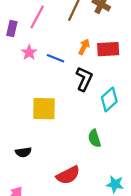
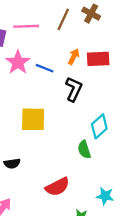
pink line: (37, 17) -> (26, 26), turned 60
pink star: (29, 53) -> (18, 62), size x1.5
cyan diamond: (109, 99) -> (99, 126), moved

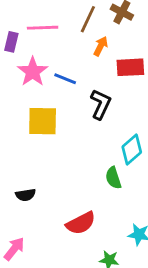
orange arrow: (74, 57) -> (101, 46), moved
yellow square: (33, 119) -> (43, 121), moved

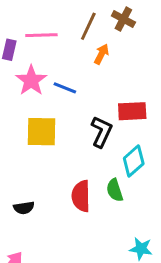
red rectangle: (130, 67) -> (132, 111), moved
black L-shape: (101, 104) -> (101, 132), moved
red semicircle: (81, 223) -> (81, 196), moved, turned 116

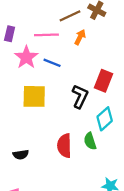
brown line: (88, 26) -> (70, 16), turned 40
pink line: (41, 35) -> (46, 35), moved
red rectangle: (132, 111) -> (103, 81), turned -65

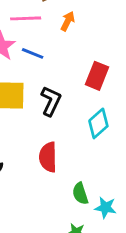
black L-shape: (80, 96) -> (51, 101), moved
green semicircle: (90, 141) -> (80, 194), moved

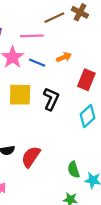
orange arrow: (68, 21) -> (64, 57), moved, turned 40
red semicircle: (48, 157) -> (31, 157), moved, turned 35

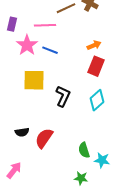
orange arrow: (64, 57) -> (94, 45), moved
black L-shape: (51, 99) -> (63, 96), moved

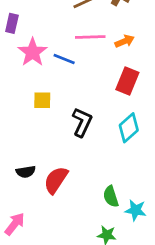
pink line: (45, 25) -> (90, 37), moved
orange arrow: (94, 45) -> (125, 41), moved
yellow square: (34, 80) -> (42, 100), size x0.6

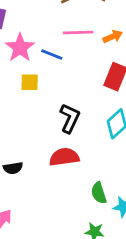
yellow square: (42, 100) -> (30, 82), moved
red semicircle: (56, 180) -> (64, 157), moved, turned 48

